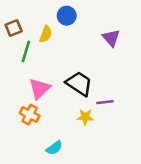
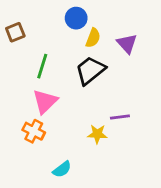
yellow semicircle: (46, 34) -> (93, 38), moved
green line: (26, 51) -> (42, 66), moved
black trapezoid: (79, 84) -> (90, 70), moved, turned -72

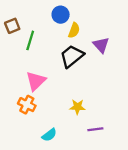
purple triangle: (127, 44) -> (101, 45), moved
green line: (42, 66) -> (30, 40), moved
purple line: (120, 117) -> (95, 129), moved

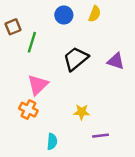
yellow semicircle: (74, 30) -> (95, 14), moved
purple triangle: (101, 45) -> (116, 61), moved, turned -30
cyan semicircle: (49, 135) -> (52, 142), turned -48

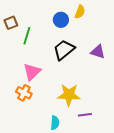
blue circle: (64, 15) -> (61, 20), moved
yellow star: (82, 112) -> (69, 95), size x1.6
cyan semicircle: (52, 142) -> (55, 123), moved

